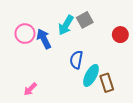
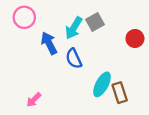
pink circle: (25, 34) -> (24, 17), moved
blue semicircle: (76, 60) -> (74, 59), moved, turned -36

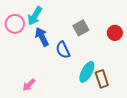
pink circle: (24, 17) -> (15, 24), moved
gray square: (95, 22) -> (81, 28), moved
cyan arrow: (74, 28) -> (35, 16), moved

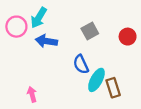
blue arrow: (42, 37) -> (46, 41), turned -54
blue semicircle: (63, 50) -> (81, 64), moved
pink arrow: (29, 85) -> (32, 94), turned 120

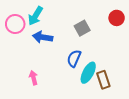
red circle: (128, 37) -> (117, 18), moved
blue semicircle: (81, 64) -> (74, 58), turned 48
pink arrow: (32, 94) -> (33, 78), moved

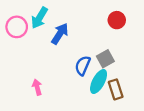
red circle: (117, 18) -> (117, 20), moved
gray square: (82, 28) -> (105, 59), moved
blue arrow: (43, 37) -> (60, 34), moved, turned 114

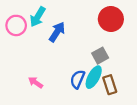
red circle: (117, 20) -> (111, 19), size x1.5
blue semicircle: (83, 66) -> (77, 79), moved
pink arrow: (37, 87) -> (36, 82), turned -40

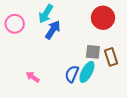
cyan arrow: (38, 17) -> (46, 14), moved
gray square: (100, 56) -> (93, 52), turned 35
brown rectangle: (110, 85) -> (111, 57), moved

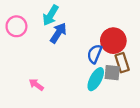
red circle: (103, 18) -> (113, 41), moved
gray square: (93, 52) -> (112, 73), moved
blue semicircle: (72, 74) -> (95, 54), moved

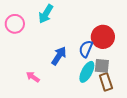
blue arrow: (58, 33) -> (59, 56), moved
brown rectangle: (122, 63) -> (106, 82), moved

